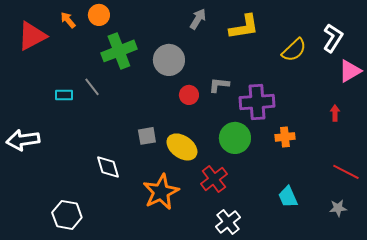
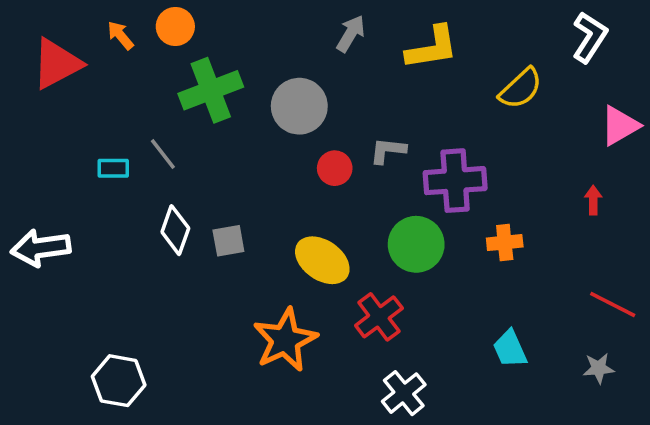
white L-shape: (333, 38) -> (590, 37), moved
gray square: (147, 136) -> (228, 241), moved
white diamond: (108, 167) -> (175, 230), moved, turned 36

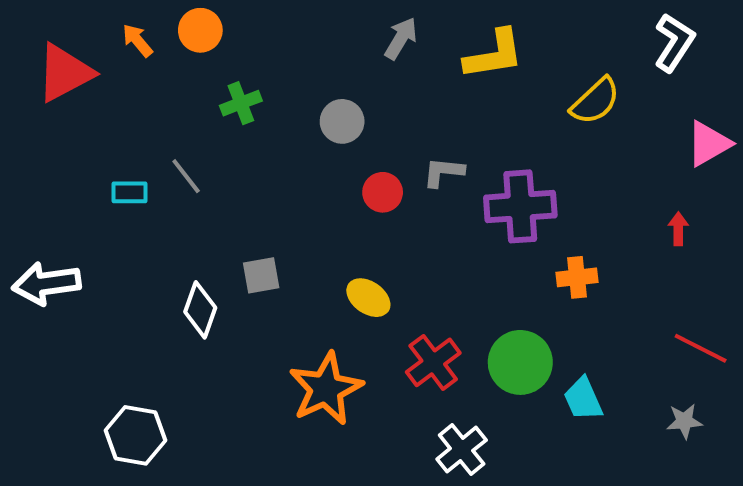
green cross: (211, 90) -> (241, 103), size x0.6
gray circle: (299, 106) -> (342, 121), size x0.7
white diamond: (175, 230) -> (200, 310), moved
green circle: (416, 244) -> (520, 362), moved
yellow ellipse: (322, 260) -> (368, 298), size x0.7

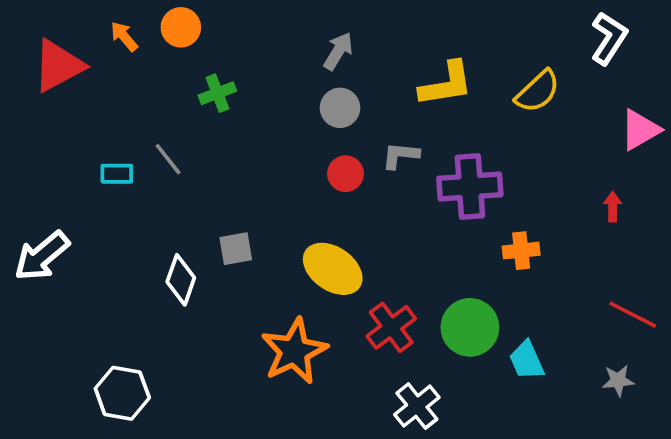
gray arrow: (401, 38) -> (338, 51), moved
yellow L-shape: (494, 55) -> (446, 84), moved
gray circle: (342, 121) -> (340, 108), moved
white arrow: (46, 283) -> (42, 256), turned -32
yellow ellipse: (368, 298) -> (333, 269), size x1.5

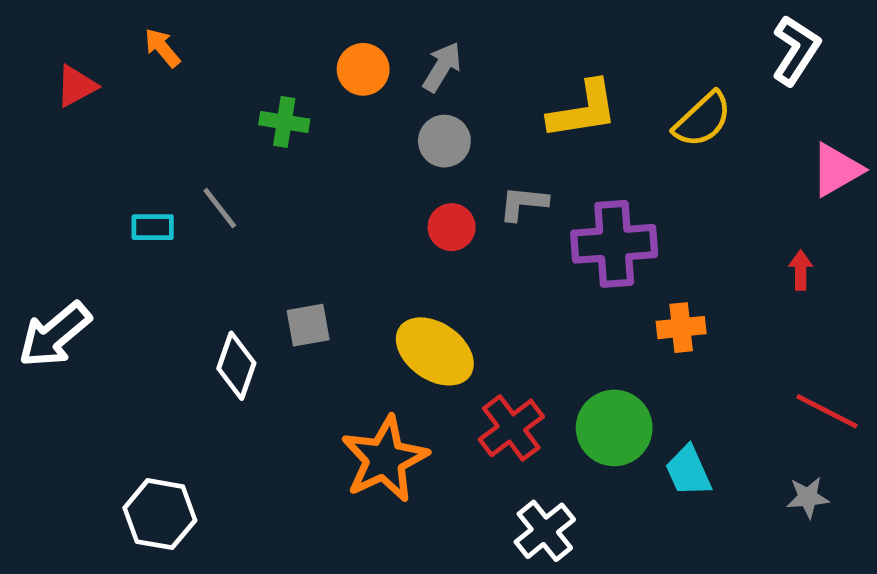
orange circle: (181, 27) -> (363, 69), moved
red triangle: (58, 66) -> (76, 86), size x0.6
green cross: (217, 93) -> (284, 122), turned 30

